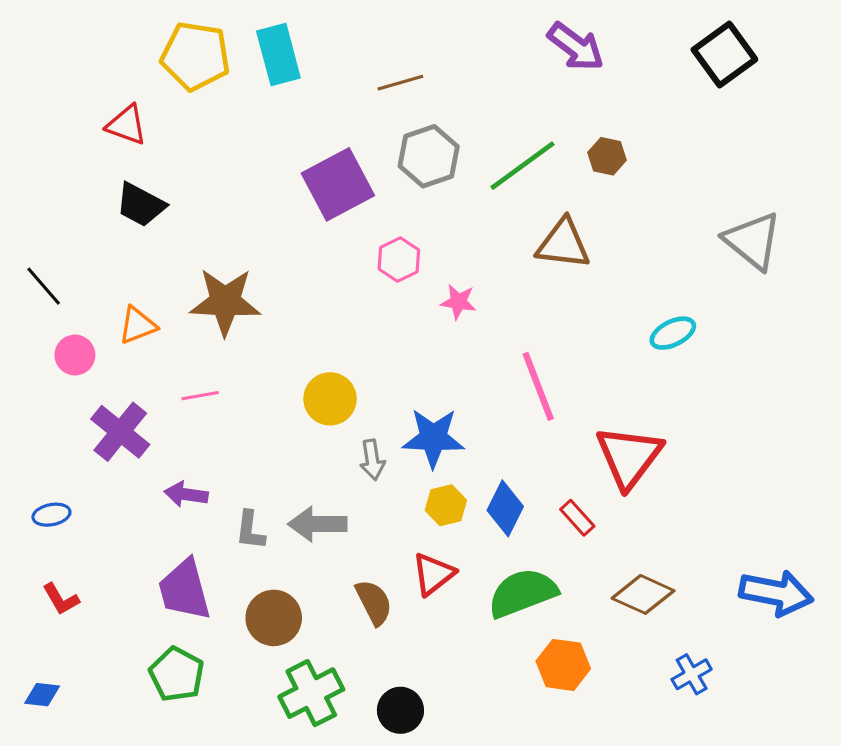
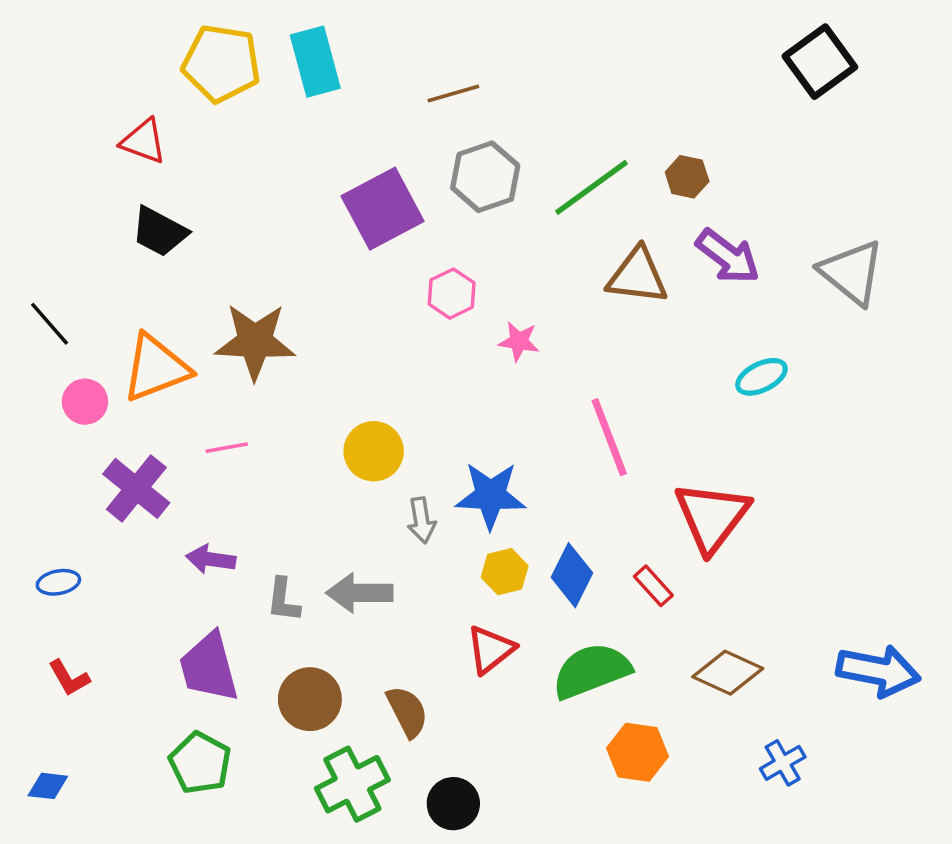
purple arrow: (576, 47) -> (728, 256), moved
orange triangle: (138, 325) -> (156, 368), size x1.6
brown semicircle: (374, 602) -> (407, 712), moved

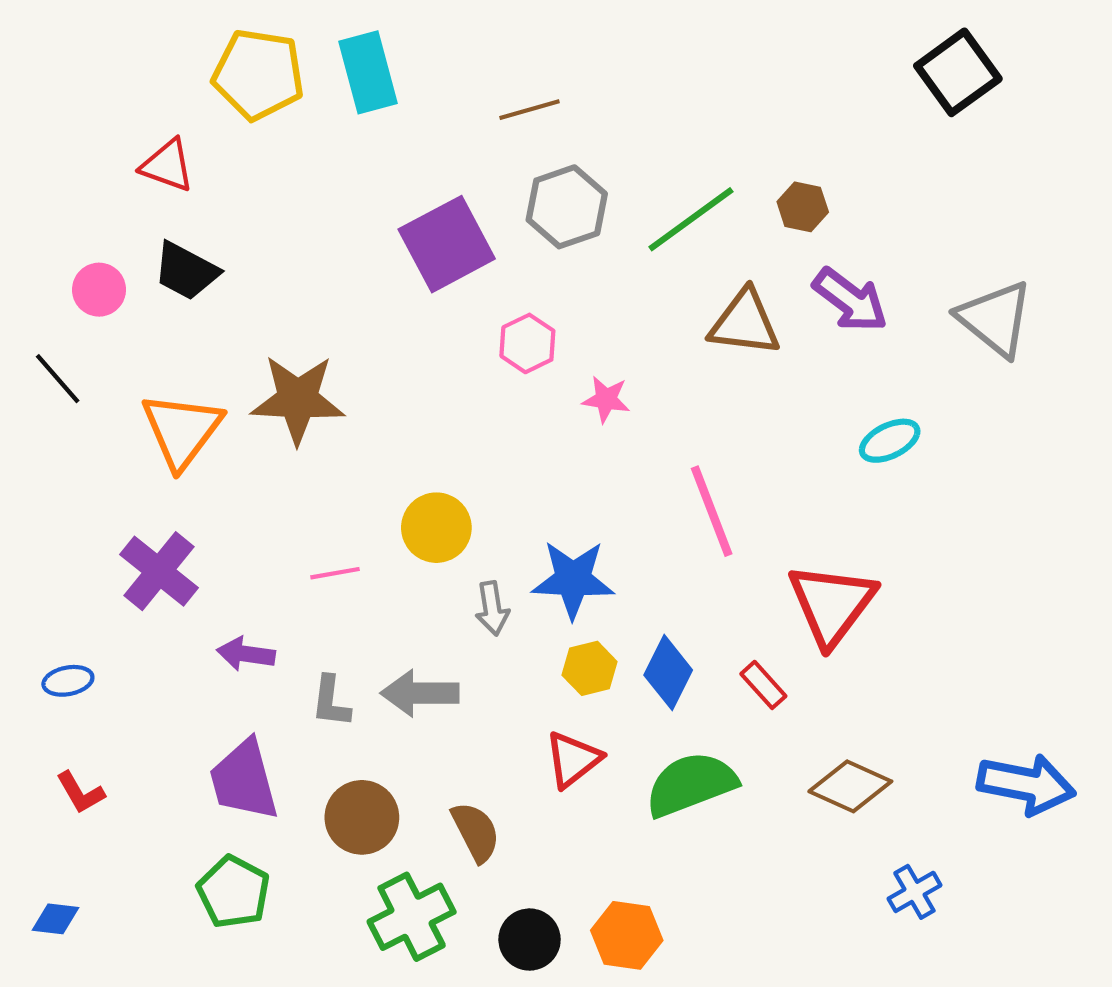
orange triangle: (156, 368) -> (182, 430), turned -32
pink circle: (85, 402) -> (99, 290), moved
pink line: (227, 448) -> (335, 573), moved
orange hexagon: (638, 752) -> (627, 935), moved

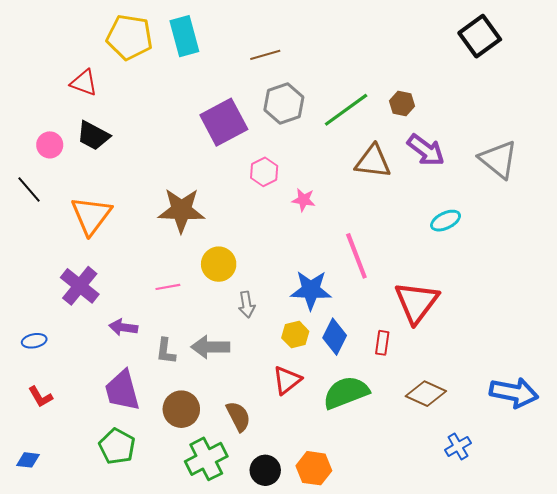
brown star: (298, 399) -> (181, 210), moved
blue star: (573, 579) -> (311, 290), moved
red rectangle: (763, 685) -> (382, 343), turned 50

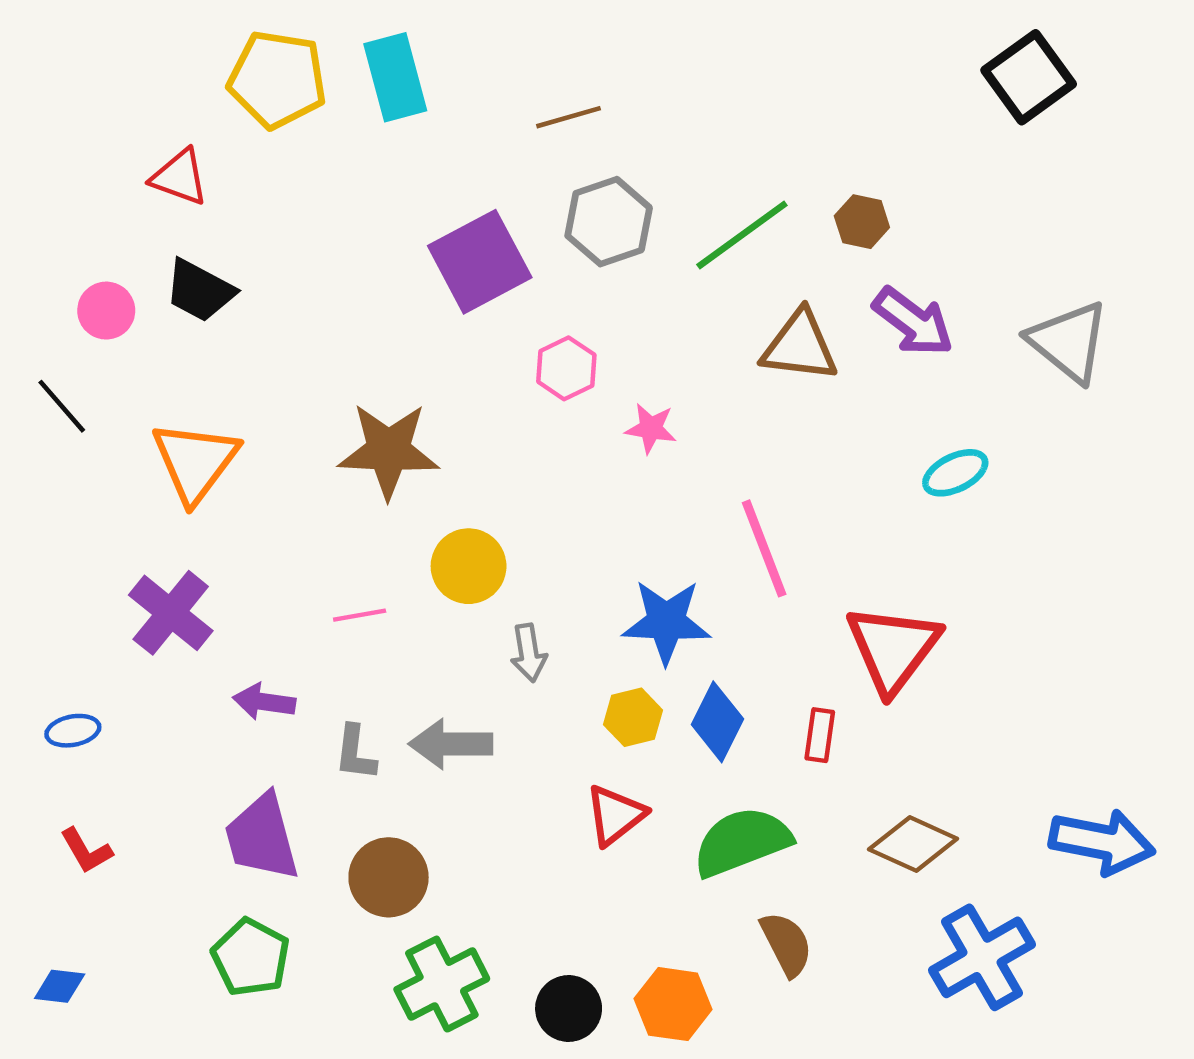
brown semicircle: (238, 416) -> (786, 944), moved
blue cross: (458, 446) -> (982, 957), size x1.8

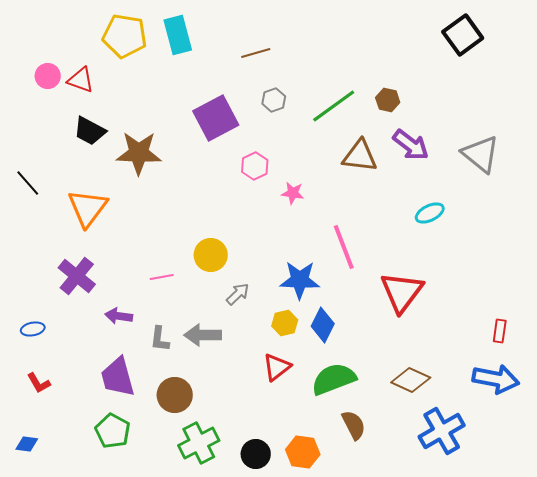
gray hexagon: (609, 222) -> (274, 100), size x0.6
pink circle: (106, 311) -> (48, 76), moved
brown star: (389, 451) -> (139, 153), moved
gray arrow: (529, 653) -> (238, 294), turned -125
red rectangle: (820, 735) -> (500, 331), moved

